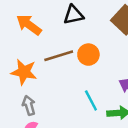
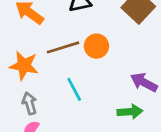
cyan line: (91, 100) -> (74, 89), moved

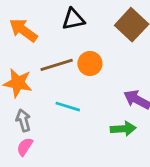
cyan line: (74, 89) -> (68, 107), turned -45

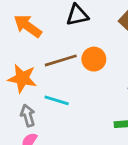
cyan line: (68, 107) -> (57, 100), moved

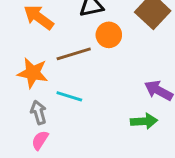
orange circle: (94, 59) -> (109, 35), moved

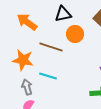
brown line: (74, 54) -> (51, 47), turned 35

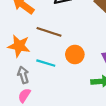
orange circle: (75, 34) -> (75, 54), moved

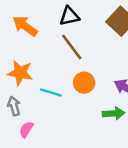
brown line: (49, 32) -> (72, 47), moved, turned 35
gray arrow: (23, 75) -> (14, 106), moved

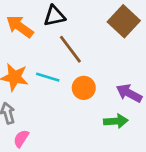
black triangle: (69, 16) -> (54, 16), moved
cyan line: (51, 92) -> (48, 77), moved

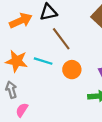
orange arrow: (20, 27) -> (21, 21), turned 120

